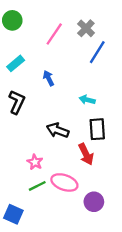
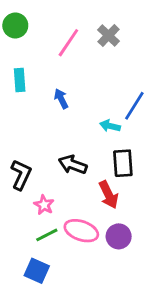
blue line: (97, 52) -> (134, 106), moved
cyan rectangle: (16, 63) -> (20, 80), turned -54
black L-shape: (17, 102) -> (21, 175), moved
purple circle: (94, 202) -> (119, 236), moved
blue square: (13, 214) -> (37, 271), moved

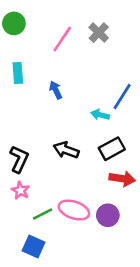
black rectangle: (123, 163) -> (112, 149), turned 65
red arrow: (109, 195) -> (122, 179), moved, turned -55
pink star: (44, 205) -> (20, 190), moved

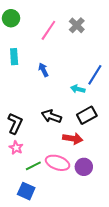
red arrow: (122, 179) -> (73, 139), moved

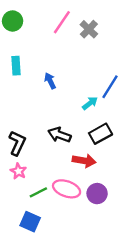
pink line: (48, 30) -> (62, 22), moved
cyan arrow: (78, 89) -> (90, 103), turned 128

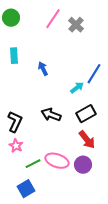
red arrow: (84, 161) -> (87, 140), moved, turned 42
blue square: (30, 222) -> (26, 189), turned 36

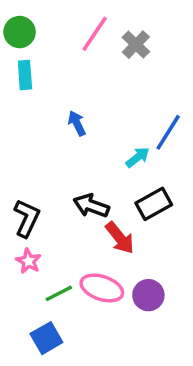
cyan rectangle: (14, 56) -> (25, 75), moved
red arrow: (87, 140) -> (120, 238), moved

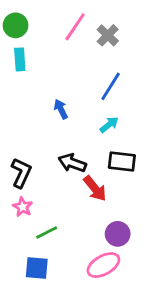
blue arrow: (77, 123) -> (61, 109), moved
blue line: (168, 132) -> (111, 86), moved
black rectangle: (154, 204) -> (122, 162), turned 36
pink ellipse: (102, 288) -> (103, 265), moved, turned -48
blue square: (46, 338) -> (37, 268), turned 35

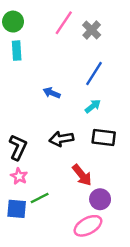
blue arrow: (61, 109) -> (52, 93), turned -42
black arrow: (72, 163) -> (61, 139), turned -30
red arrow: (95, 188) -> (82, 175), moved
blue square: (37, 268) -> (17, 209), moved

